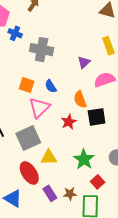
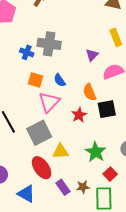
blue cross: (15, 33) -> (27, 52), moved

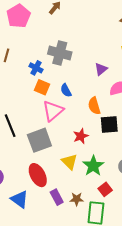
blue cross: (27, 52) -> (36, 68), moved
red star: (79, 115) -> (81, 136), moved
yellow triangle: (60, 151) -> (69, 162), moved, turned 42

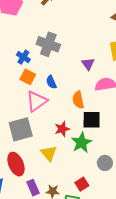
purple triangle: (101, 69) -> (88, 64), turned -32
green star: (93, 166) -> (81, 143), moved

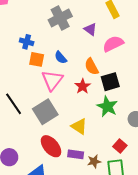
gray cross: (48, 44) -> (60, 18), moved, turned -30
red star: (62, 129) -> (83, 86), moved
purple rectangle: (33, 188) -> (76, 154), moved, turned -42

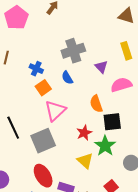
blue semicircle: (61, 57) -> (67, 78), moved
orange square: (37, 59) -> (43, 88), turned 35
red star: (83, 86) -> (84, 133), moved
yellow triangle: (79, 126) -> (85, 161), moved

